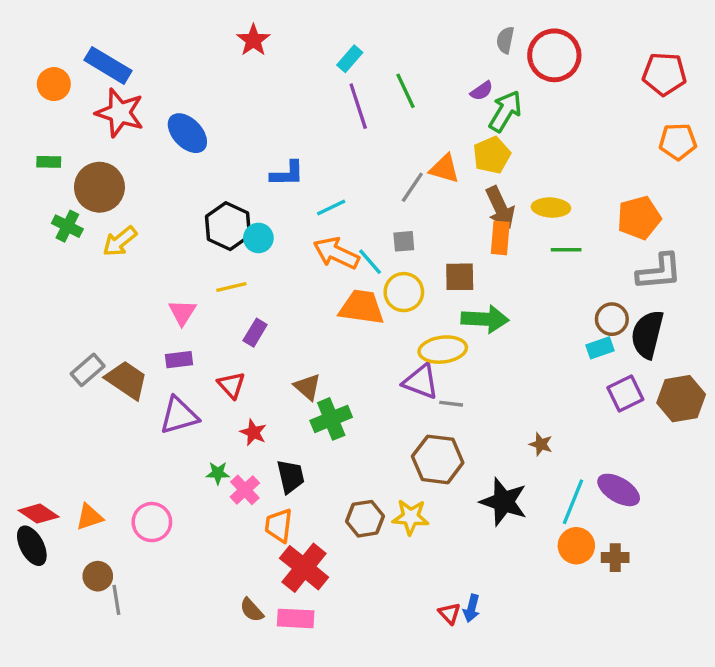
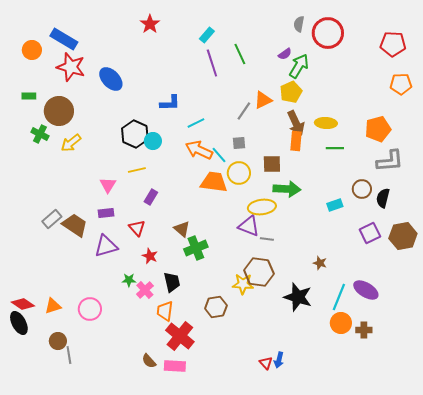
orange triangle: (444, 169) -> (263, 100), turned -42
black semicircle: (647, 334) -> (383, 198), size x0.7
cyan rectangle: (600, 348) -> (335, 205), moved
yellow star: (411, 517) -> (243, 284), moved

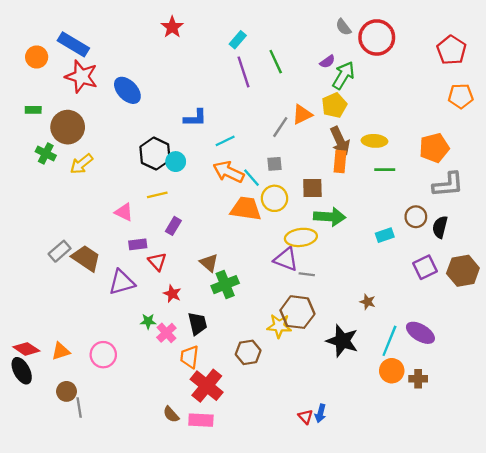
gray semicircle: (299, 24) -> (343, 27), turned -49
red pentagon: (393, 44) -> (451, 50), turned 30
pink triangle: (108, 185) -> (124, 212), turned -36
purple rectangle: (106, 213) -> (138, 244), moved

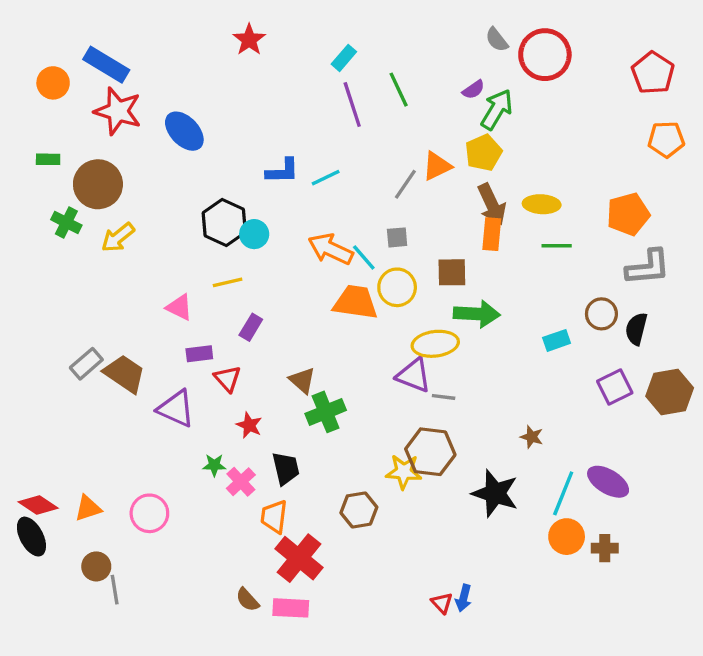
cyan line: (225, 141) -> (326, 178), moved
purple triangle: (122, 282) -> (176, 409), turned 40

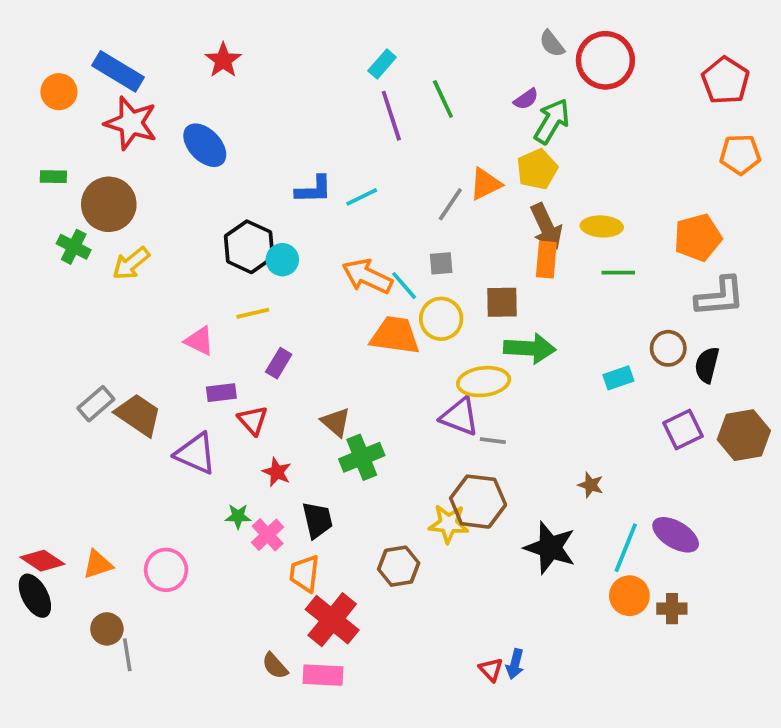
red star: (249, 40) -> (223, 60), moved

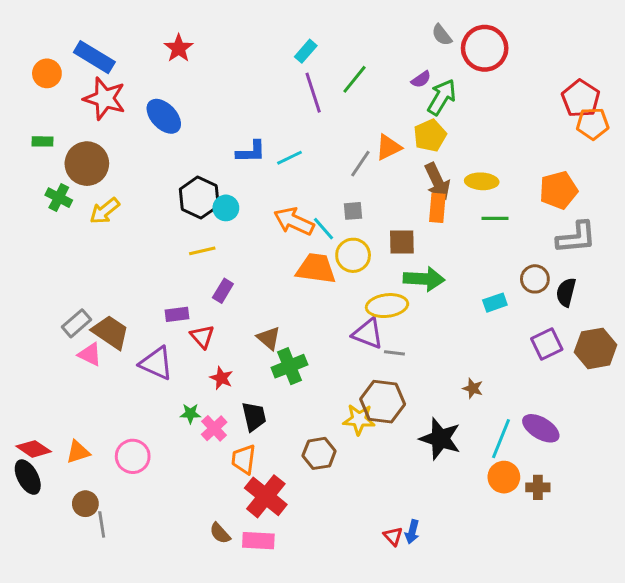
red pentagon: (725, 81) -> (581, 99), moved
green line: (443, 99) -> (355, 79), turned 64
pink triangle: (199, 341) -> (90, 354), moved

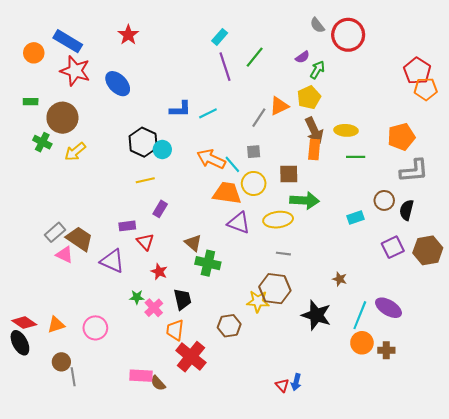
green arrow: (442, 97) -> (317, 70), size x0.7
purple triangle: (368, 334) -> (239, 223), moved
green cross: (289, 366) -> (208, 263), turned 35
pink rectangle: (258, 541) -> (141, 376), moved

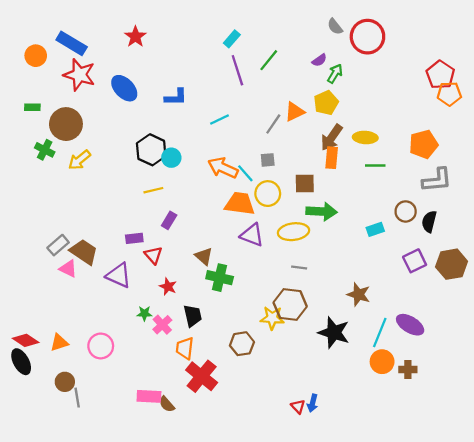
blue L-shape: (180, 109) -> (176, 97), moved
brown arrow: (314, 130) -> (332, 137), turned 60
brown star: (340, 279) -> (359, 294), size x1.5

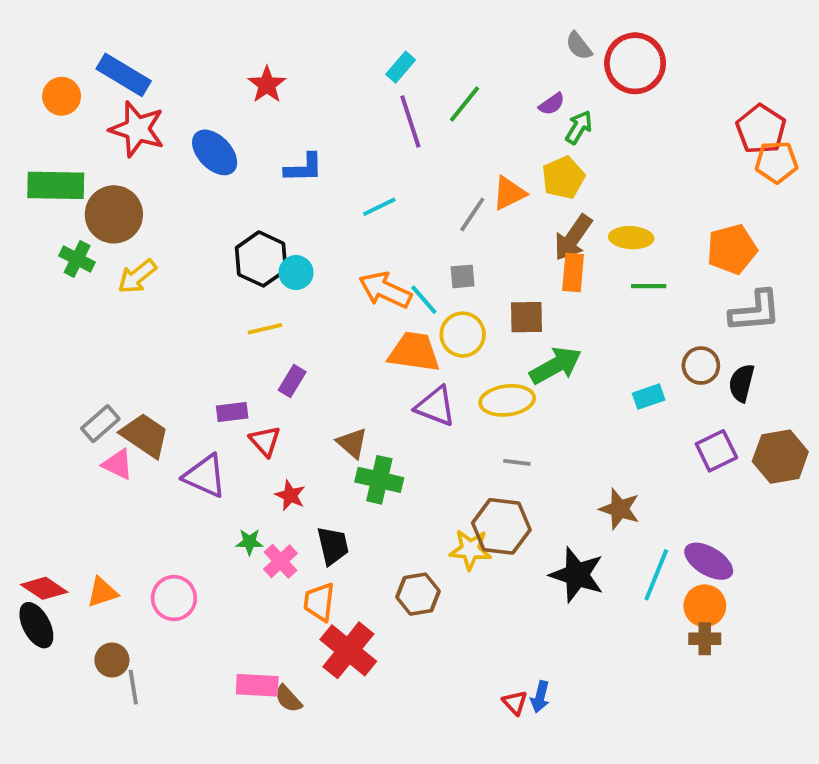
red star: (135, 37) -> (267, 85), moved
green rectangle: (32, 107) -> (56, 185), size x2.0
green arrow: (322, 211) -> (556, 366), turned -32
orange circle: (382, 362) -> (705, 606), moved

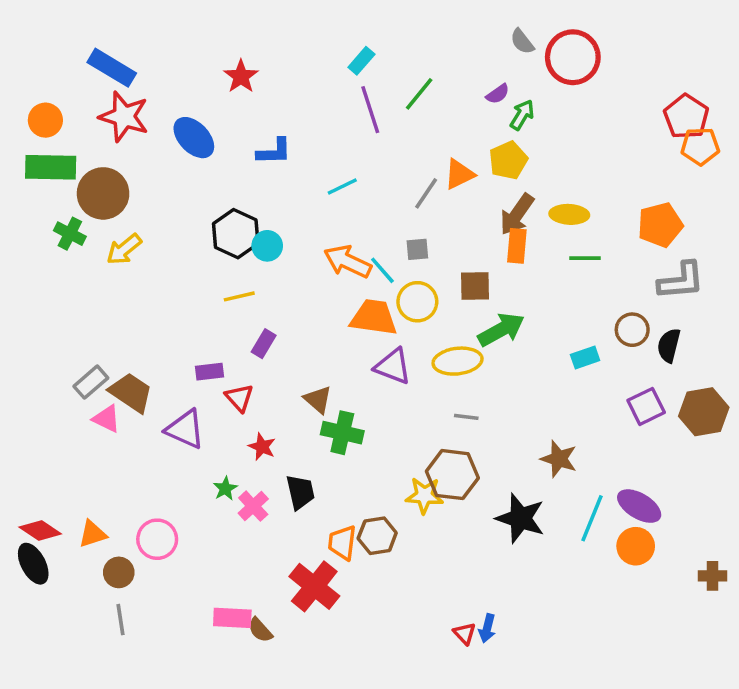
orange circle: (62, 96) -> (45, 120), moved
green star: (249, 542) -> (225, 489), turned -30
orange trapezoid: (319, 602) -> (342, 543), moved
brown cross: (705, 639) -> (712, 576), moved
brown circle: (112, 660) -> (119, 572), moved

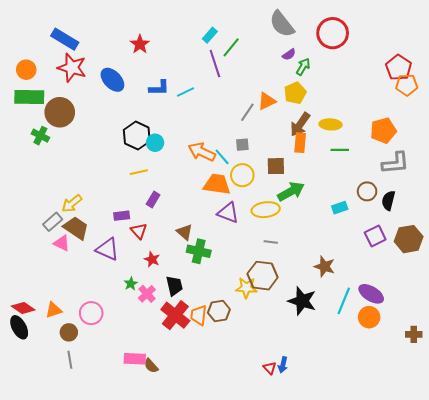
gray semicircle: (522, 42) -> (282, 24), moved, size x1.8
green line: (419, 94) -> (231, 47), moved
cyan line: (342, 186) -> (185, 92), moved
yellow arrow: (124, 249) -> (72, 204), moved
red cross: (314, 586) -> (175, 315), moved

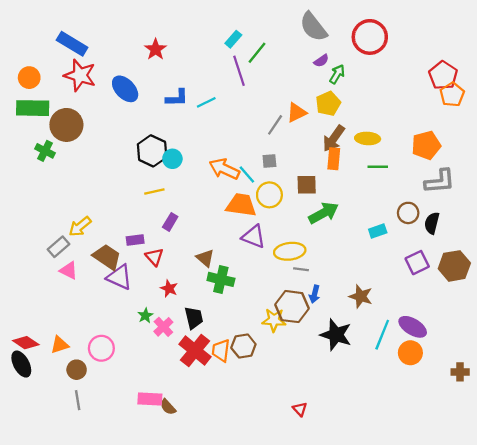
orange pentagon: (407, 85) -> (452, 94), turned -30
yellow ellipse: (266, 210) -> (290, 251), moved
brown trapezoid: (76, 228) -> (107, 257), moved
blue arrow: (283, 365) -> (315, 294), moved

